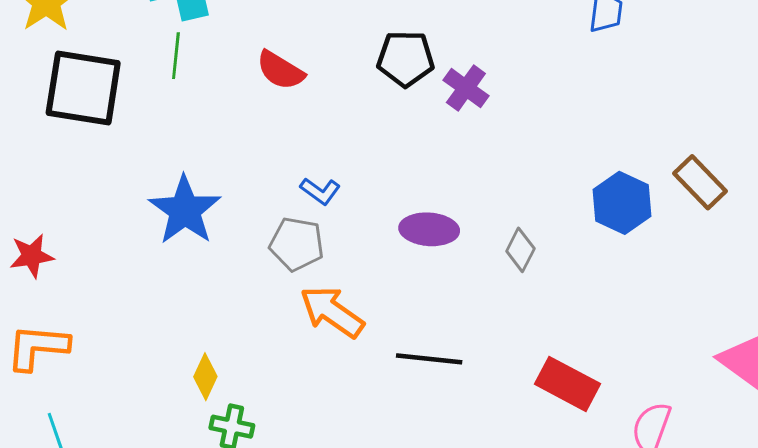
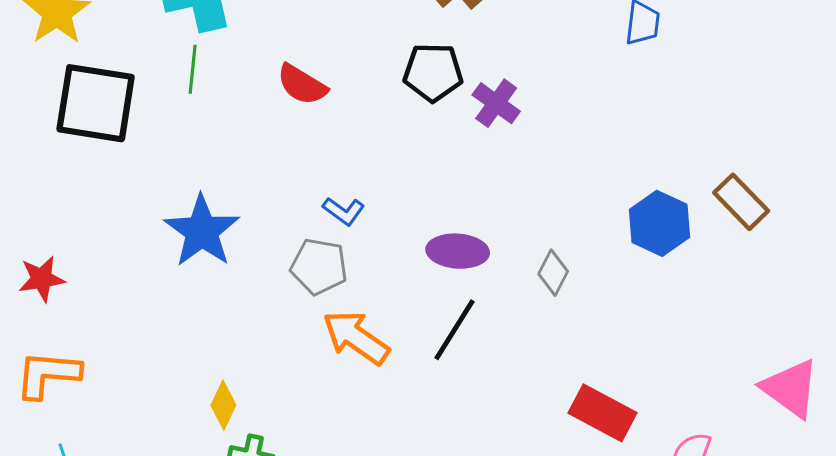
black line: (429, 359) -> (455, 330), moved, turned -64

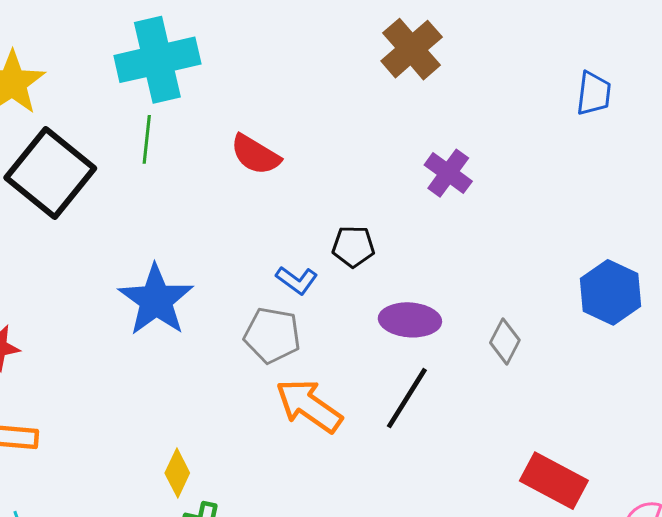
black pentagon: (433, 72) -> (353, 246), moved, size x0.7
black square: (96, 103) -> (50, 173), turned 30

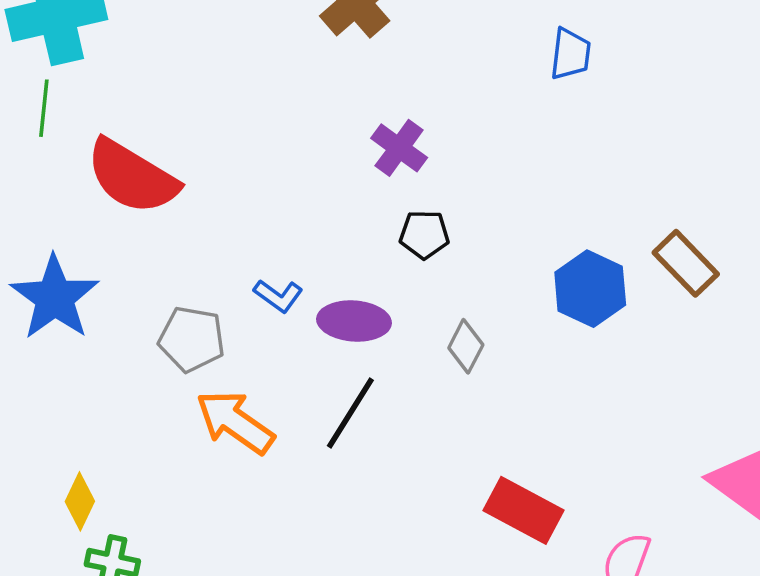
red semicircle: (255, 155) -> (132, 177), moved, size x1.6
black pentagon: (353, 246) -> (424, 234), moved
blue L-shape: (297, 280) -> (278, 296), moved

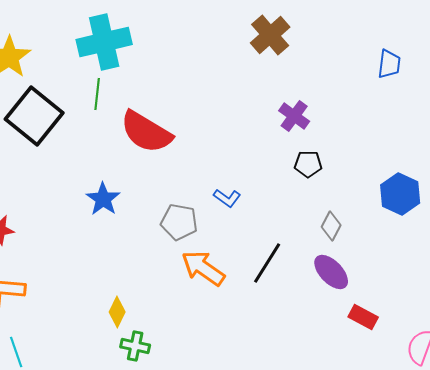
blue star: (55, 298) -> (103, 199), size x0.7
purple ellipse: (354, 321) -> (331, 272), moved, turned 42
red rectangle: (524, 510) -> (363, 317), size x0.7

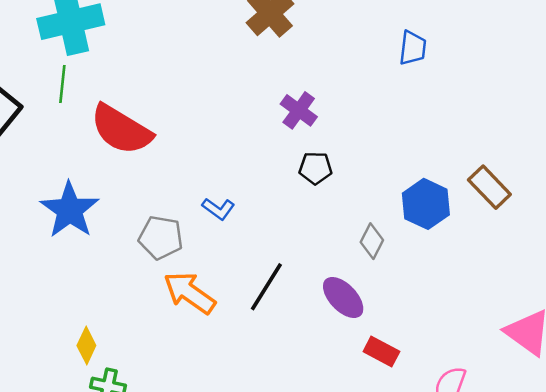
blue star: (103, 199) -> (70, 210), size x1.4
gray diamond: (331, 226) -> (372, 241), moved

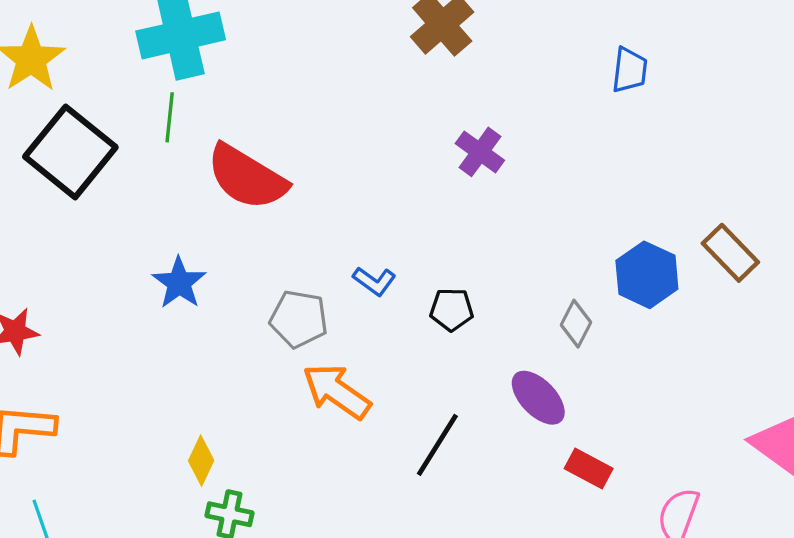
black pentagon: (316, 168) -> (452, 309), moved
blue star: (70, 210) -> (179, 283), size x0.7
black line: (266, 287) -> (437, 445), moved

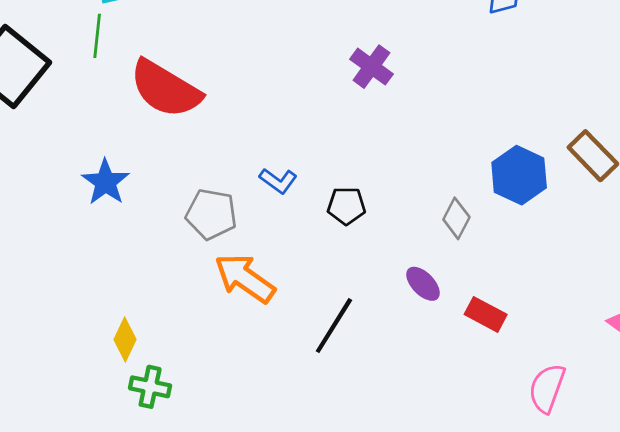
purple ellipse: (538, 398) -> (423, 284), size x0.7
red rectangle: (589, 469) -> (486, 314), moved

